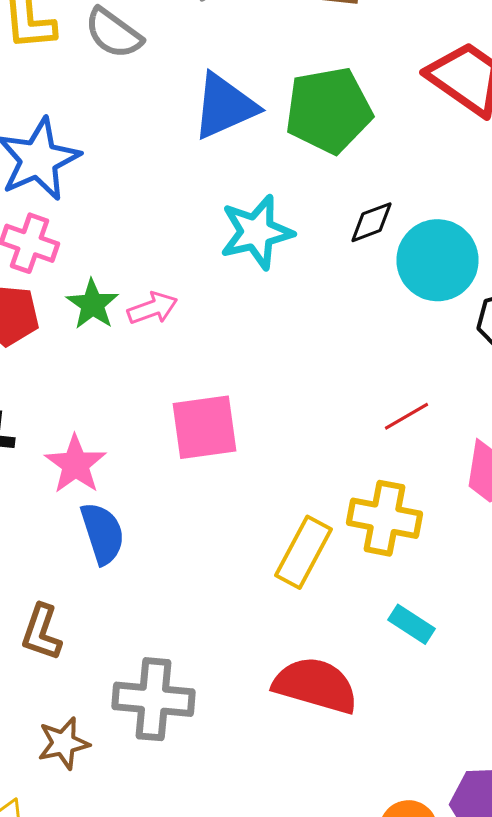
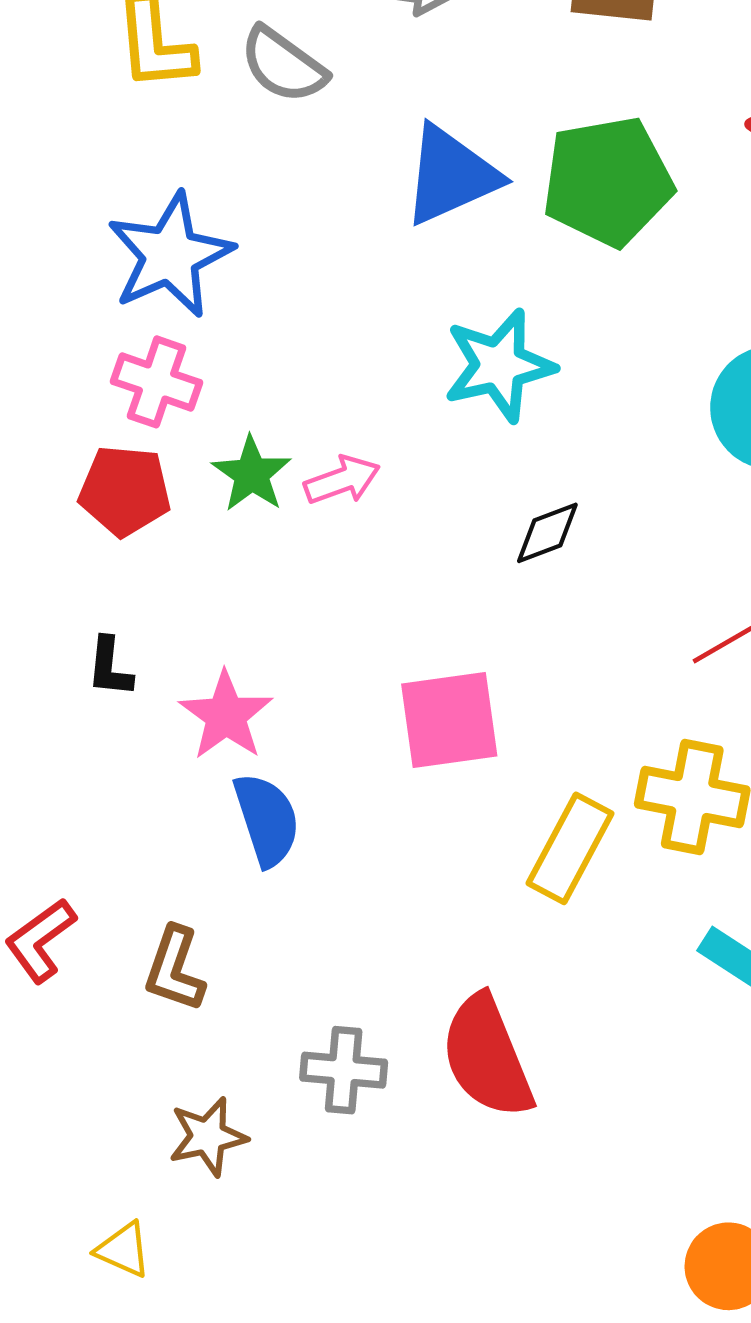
black diamond: (372, 222) -> (547, 533), moved
pink square: (204, 427) -> (449, 720), moved
red semicircle: (316, 685) -> (487, 1057), moved, turned -128
gray cross: (154, 699) -> (344, 1070), size x0.7

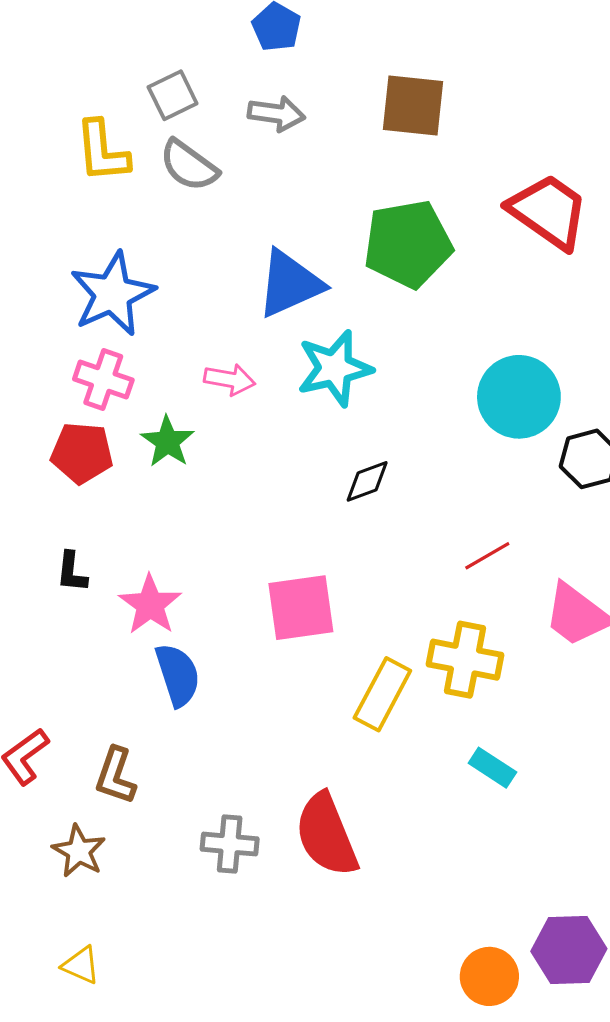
blue triangle: (451, 175) -> (290, 284), moved
pink arrow: (342, 480) -> (230, 379), moved, turned 30
brown star: (208, 1137) -> (79, 851), moved, turned -30

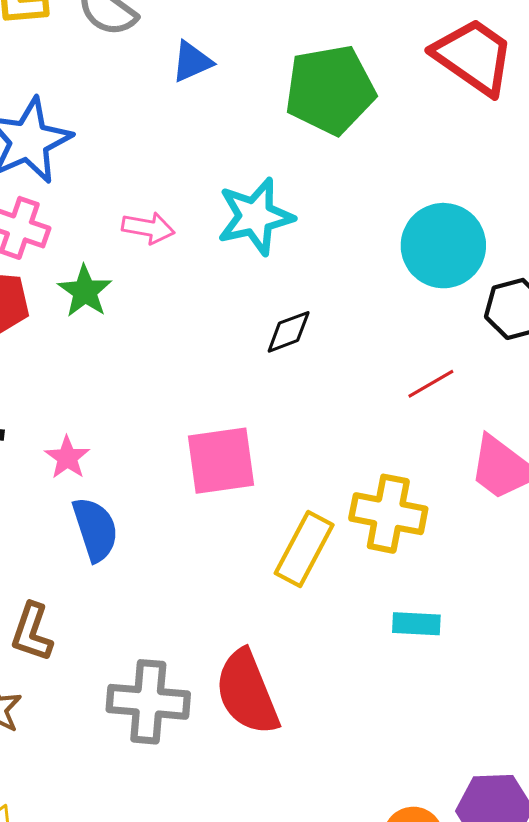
blue triangle: (290, 284) -> (192, 62), moved, size x0.6
red line: (487, 556) -> (431, 384), moved
pink star: (150, 605) -> (67, 458), size x0.7
cyan rectangle: (492, 768) -> (416, 624), turned -30
gray cross: (230, 844) -> (148, 702), size x1.4

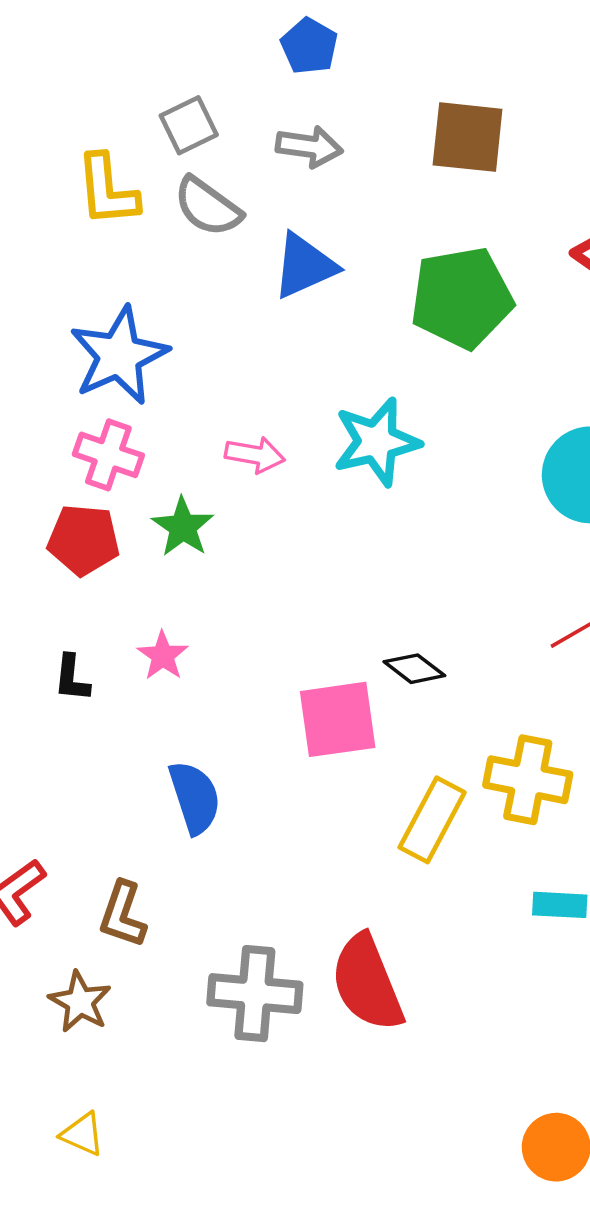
blue triangle: (192, 62) -> (304, 266), size x1.4
black diamond: (289, 332) -> (414, 669), moved, turned 58
pink star: (67, 458) -> (163, 656), moved

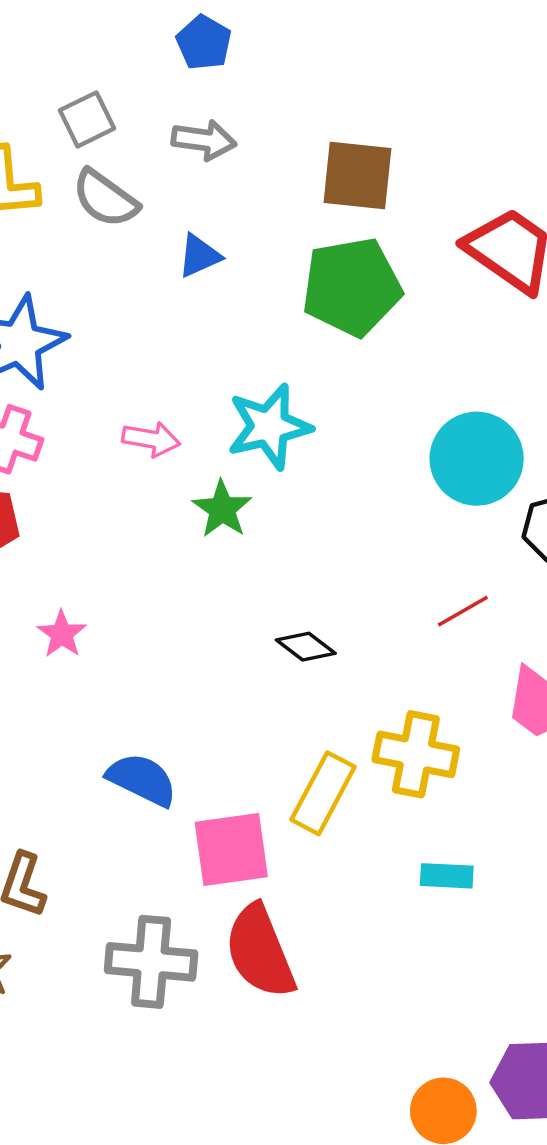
brown square: (468, 137) -> (357, 176), moved
blue triangle: (304, 266) -> (199, 256), size x0.7
green star: (183, 527) -> (222, 509), moved
pink square: (338, 719) -> (231, 849), moved
blue semicircle: (195, 797) -> (142, 780), moved, turned -46

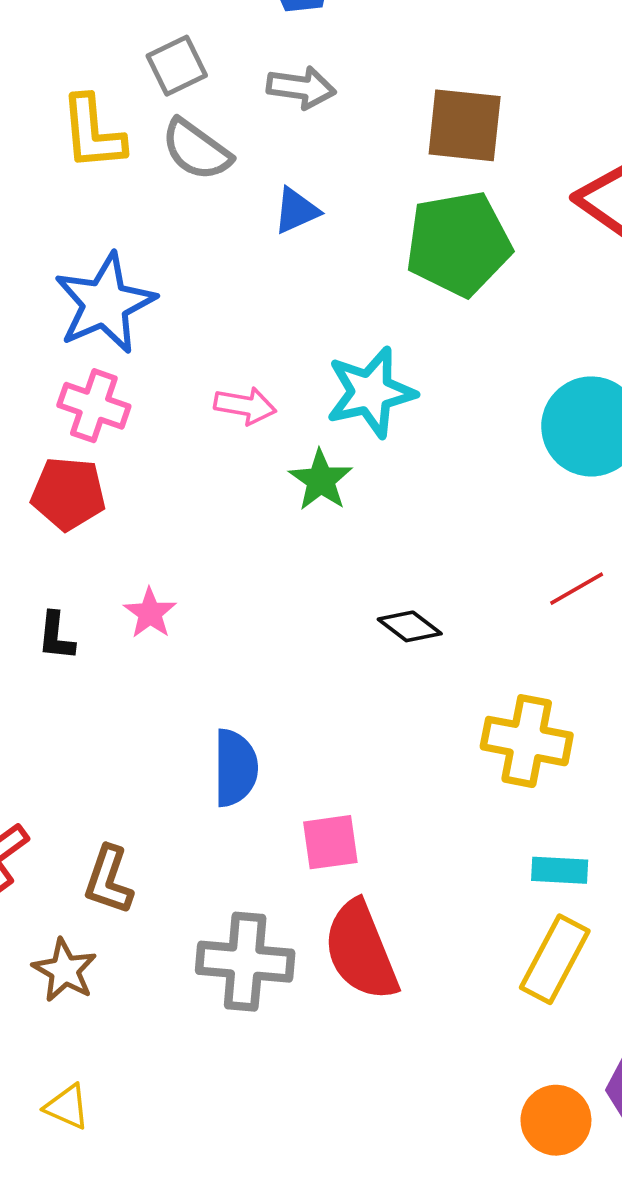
blue semicircle: (142, 780) -> (235, 768), turned 64
yellow rectangle: (323, 793) -> (555, 959), moved
pink square: (231, 849) -> (330, 842), size x0.7

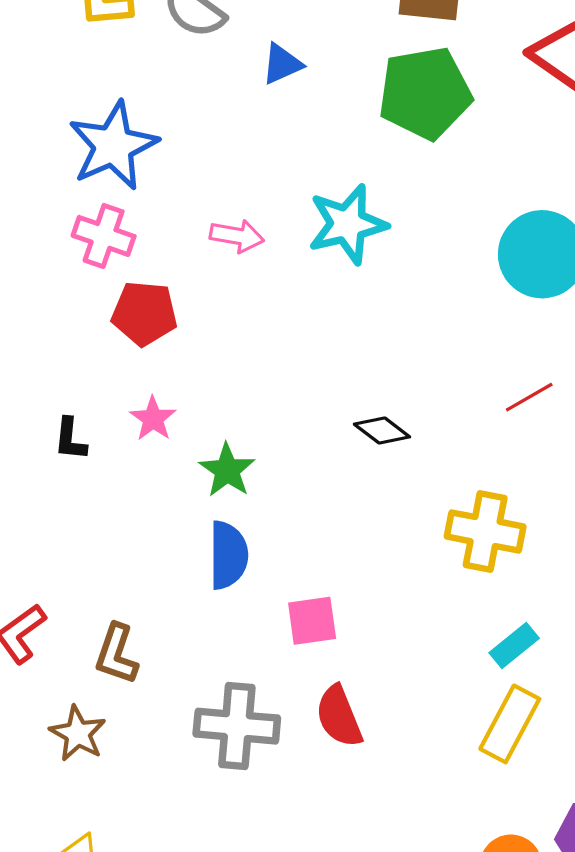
green star: (321, 480) -> (227, 470), moved
red pentagon: (68, 494) -> (144, 313), moved
cyan rectangle: (560, 870) -> (514, 645), turned -42
red semicircle: (361, 951) -> (339, 716), size x0.7

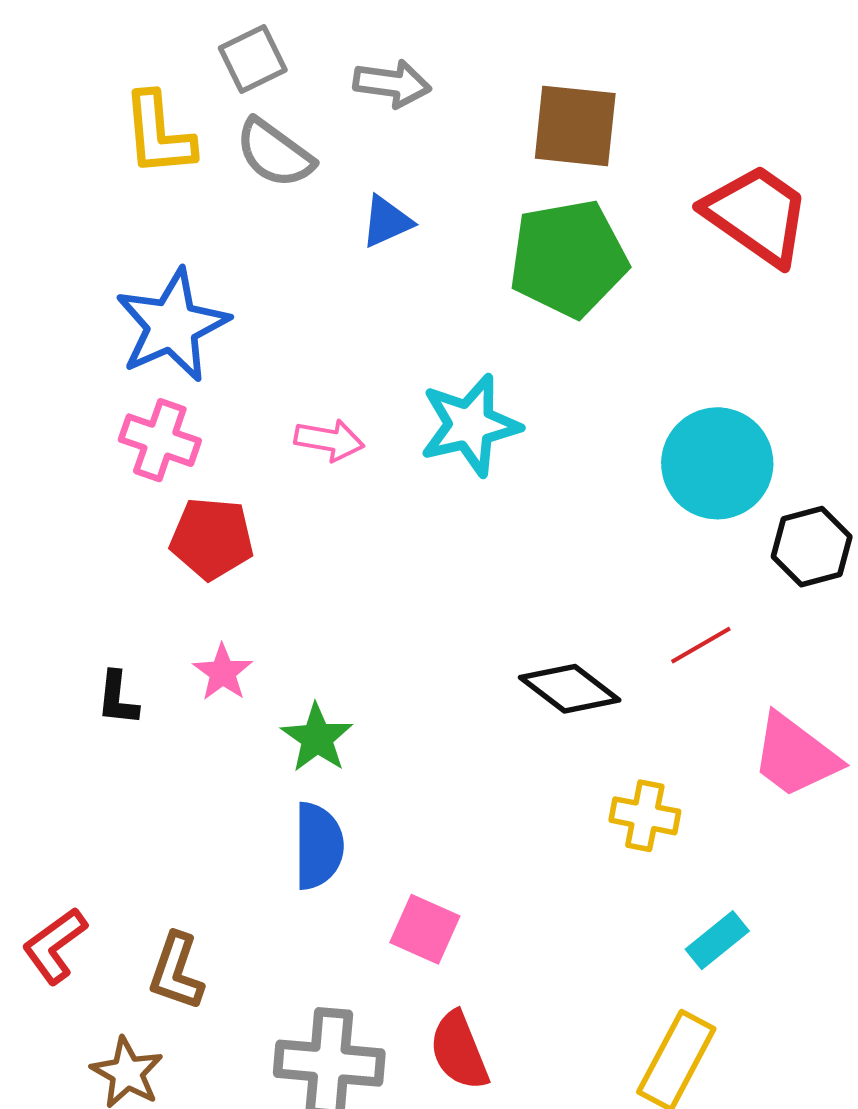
black diamond: (382, 430) -> (570, 689), moved, size x1.4
yellow cross: (485, 532) -> (645, 816), size x0.7
pink square: (312, 621) -> (425, 929), turned 32
cyan rectangle: (514, 645) -> (717, 940), moved

